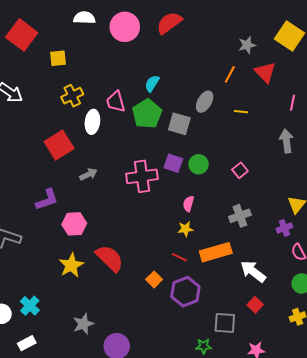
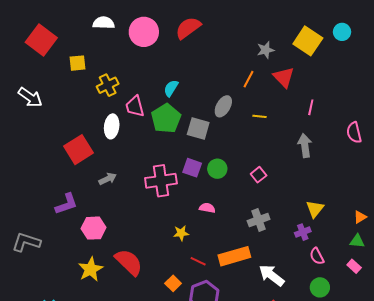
yellow cross: (72, 96) -> (108, 85), moved
pink semicircle: (188, 204) -> (207, 208), turned 84
yellow star: (185, 229) -> (181, 233), moved

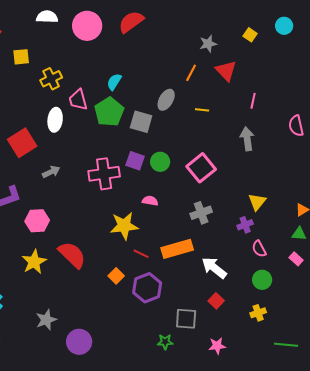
yellow square: (308, 41) -> (250, 35), size x0.5
pink square: (259, 175) -> (201, 168), size x1.8
yellow star: (181, 233) -> (124, 226), size x1.8

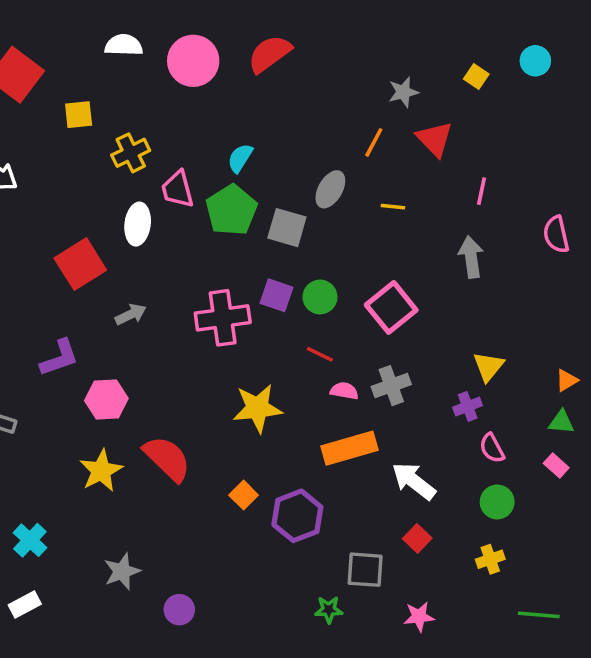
pink semicircle: (150, 201) -> (344, 391), moved
red line: (141, 254) -> (320, 354), moved
purple circle: (79, 342) -> (179, 610), size x0.7

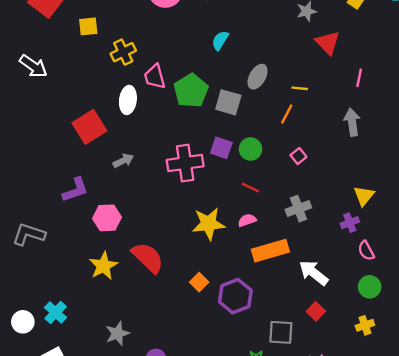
orange line: (374, 142) -> (287, 114), moved
cyan semicircle: (240, 158) -> (220, 40), moved
pink square: (391, 307) -> (298, 156), size x0.5
pink semicircle: (344, 391) -> (247, 220), moved, turned -30

